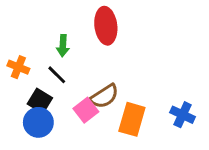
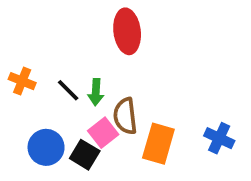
green arrow: (63, 46) -> (96, 92), moved
brown semicircle: (104, 96) -> (125, 116), turned 116
black square: (40, 101) -> (85, 155), moved

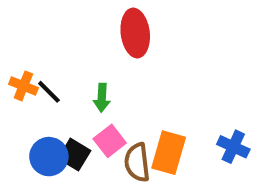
black line: (68, 90) -> (49, 92), moved
brown semicircle: (125, 116) -> (137, 162), moved
black square: (85, 155) -> (74, 155), moved

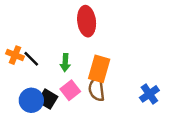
blue cross: (233, 147) -> (149, 94), turned 30
orange rectangle: (169, 153) -> (99, 69), moved
brown semicircle: (137, 162) -> (97, 89), moved

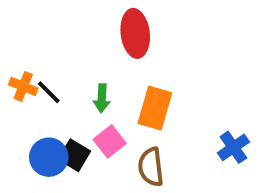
brown semicircle: (97, 89) -> (151, 167), moved

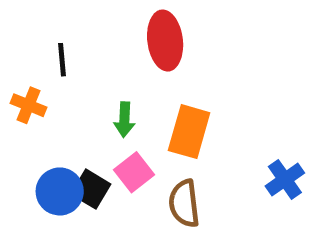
black line: (49, 92) -> (62, 60), moved, turned 40

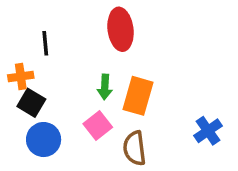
orange cross: (29, 105) -> (21, 77), turned -30
green arrow: (124, 120) -> (105, 87), moved
black square: (91, 189) -> (31, 103), moved

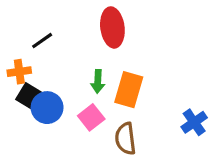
black line: (45, 43) -> (42, 41), turned 60
blue circle: (44, 140) -> (47, 108), moved

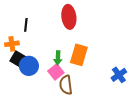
black line: (42, 41) -> (26, 25), turned -48
green arrow: (98, 81) -> (58, 58), moved
brown semicircle: (125, 139) -> (66, 85), moved

